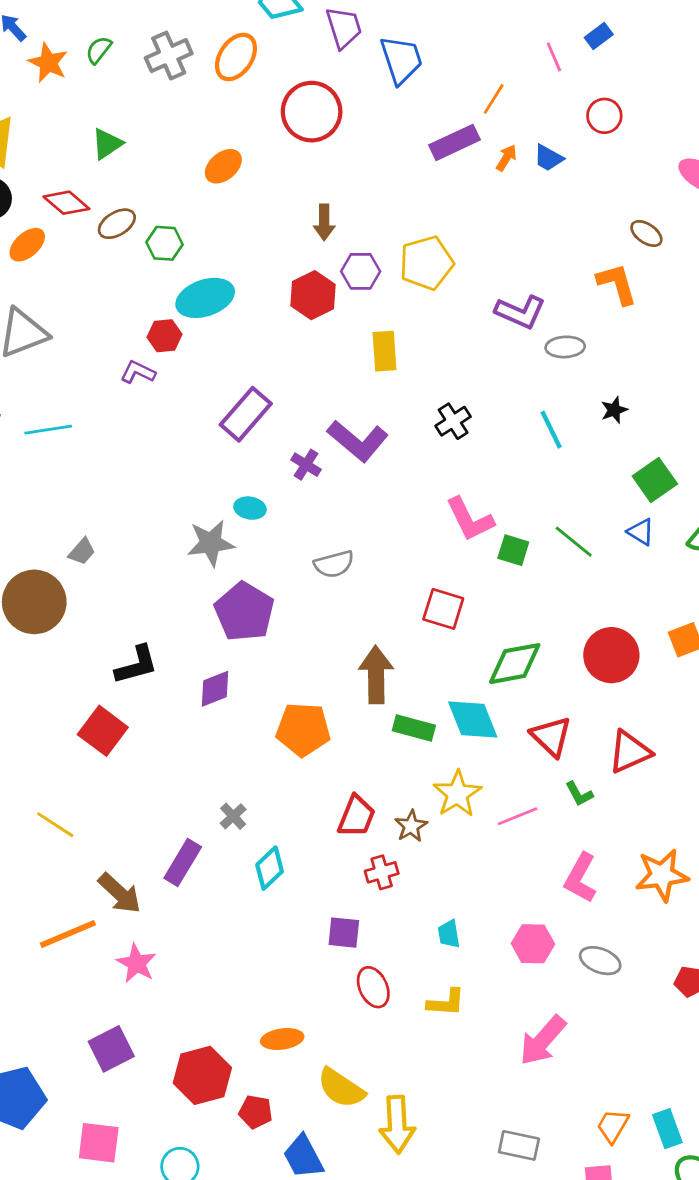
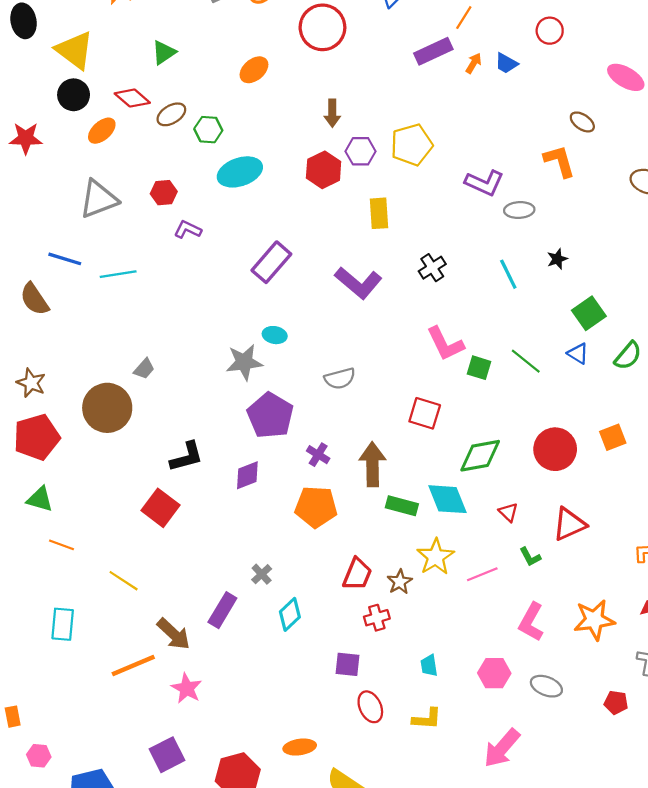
red hexagon: (164, 336) -> (164, 193), moved
purple cross: (306, 465) -> (318, 455), moved
red triangle: (551, 736) -> (508, 512), size x0.6

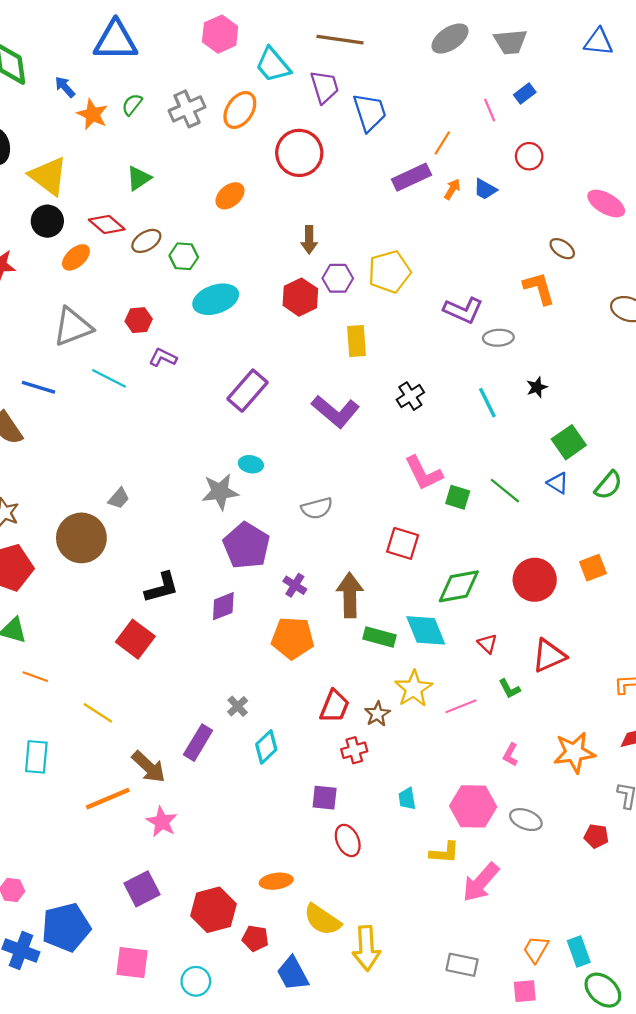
cyan line: (118, 274) -> (109, 378), moved, turned 36
pink L-shape: (531, 622) -> (510, 755), size x0.6
pink hexagon: (494, 673) -> (473, 806), size x1.4
yellow L-shape: (427, 719) -> (444, 853), moved

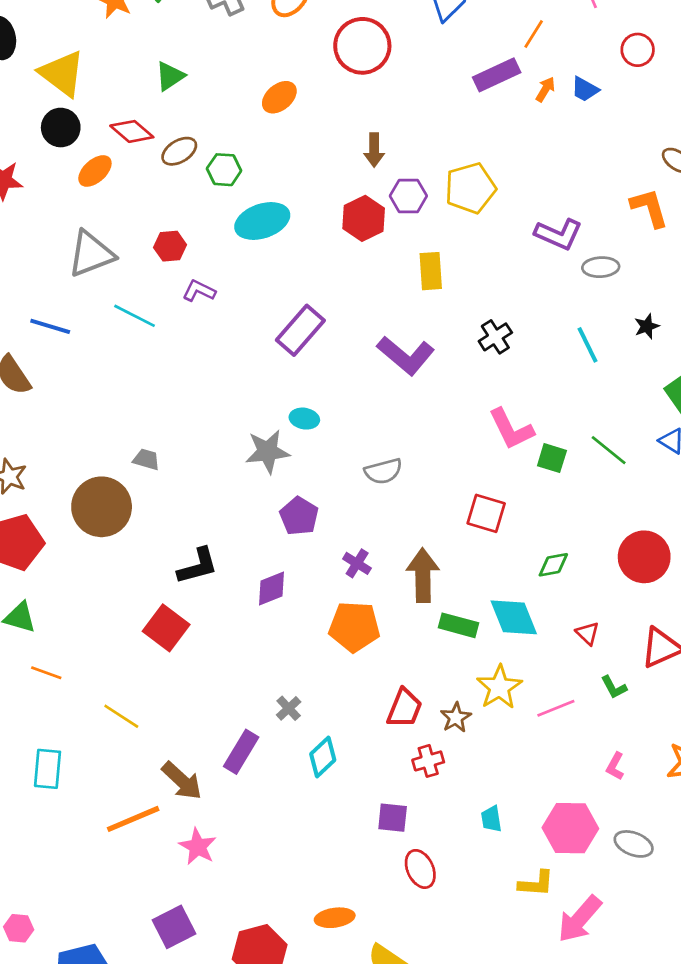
gray trapezoid: (119, 498) -> (146, 459), turned -115
purple pentagon: (246, 546) -> (299, 516), size x0.7
green diamond: (459, 586) -> (553, 565), size x0.6

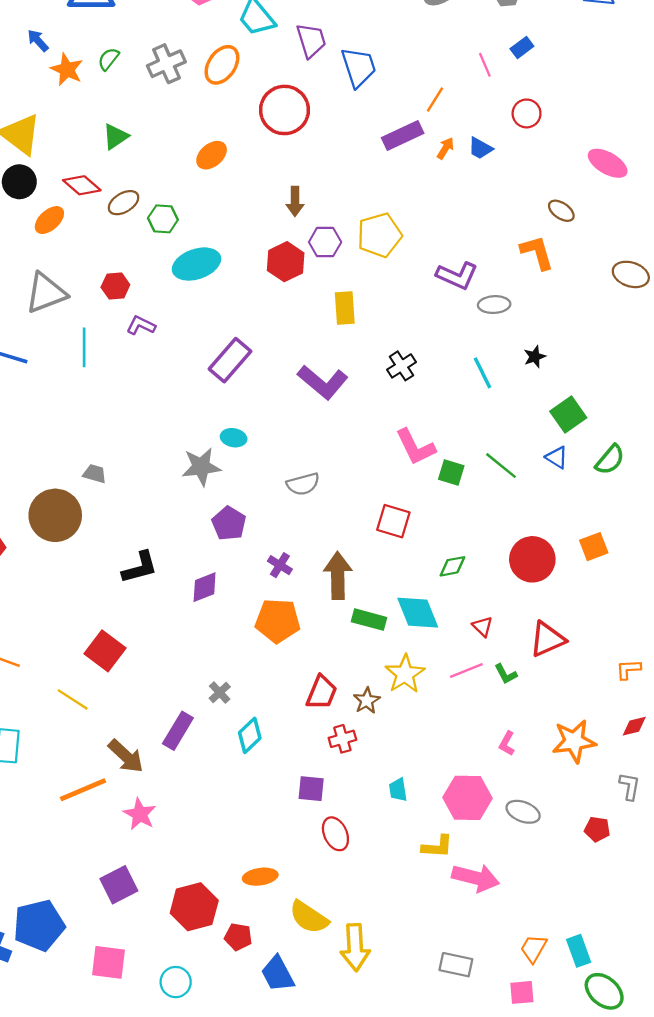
cyan line: (134, 316) -> (84, 347), turned 63
red square: (166, 628) -> (105, 651), moved
pink line: (556, 708) -> (466, 671), moved
pink arrow: (580, 919) -> (476, 878), turned -117

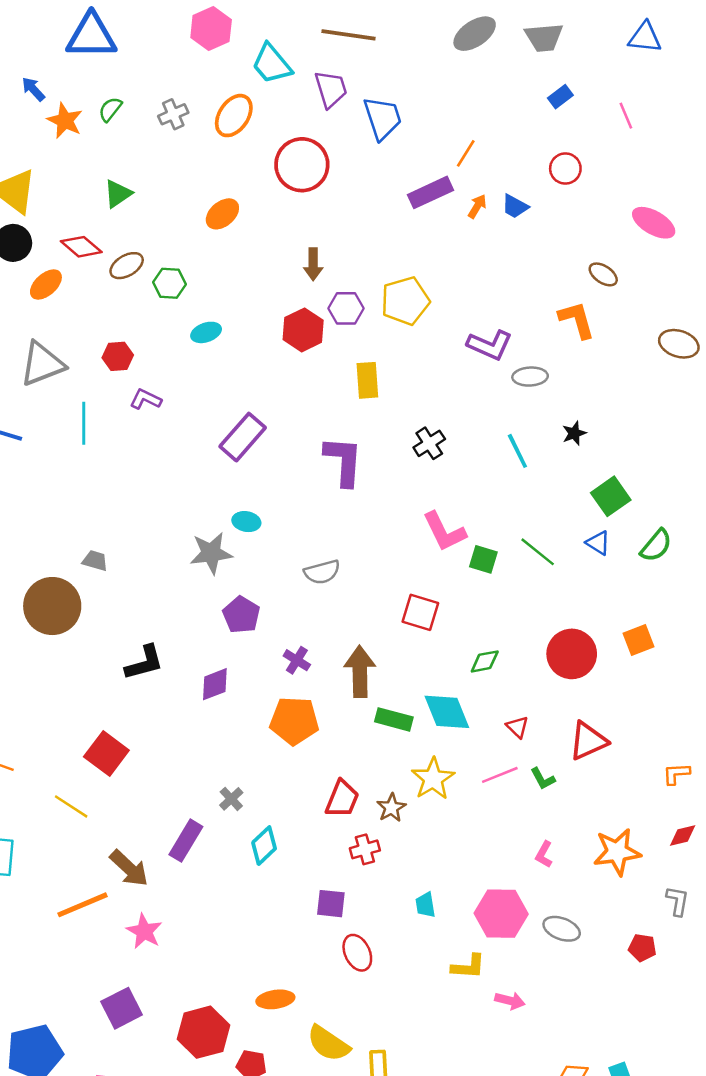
gray cross: (166, 64) -> (173, 114), size x0.7
pink line: (485, 65) -> (626, 116), moved
cyan ellipse: (196, 264) -> (206, 332), size x0.6
purple L-shape: (323, 382) -> (343, 461), turned -126
pink arrow: (476, 878) -> (510, 1001), size x0.6

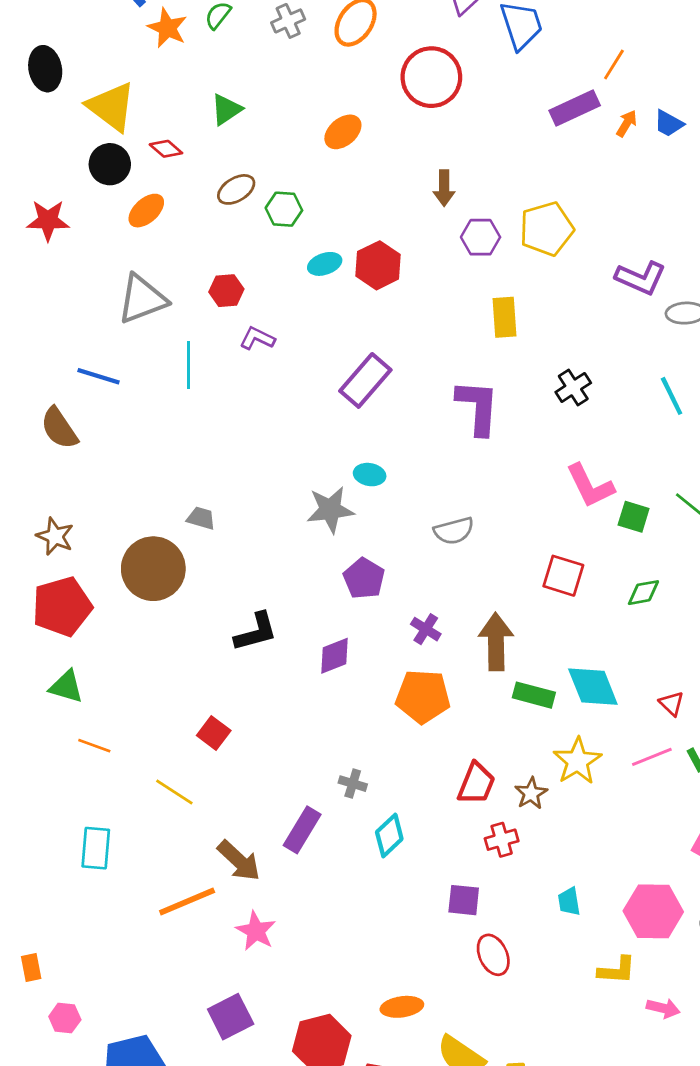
red diamond: (81, 247) -> (166, 149), moved, size x0.7
red hexagon: (303, 330) -> (378, 265), moved
green diamond: (485, 661) -> (643, 593), moved
red square: (106, 754) -> (214, 733), size x0.7
gray cross: (231, 799) -> (353, 784), turned -30

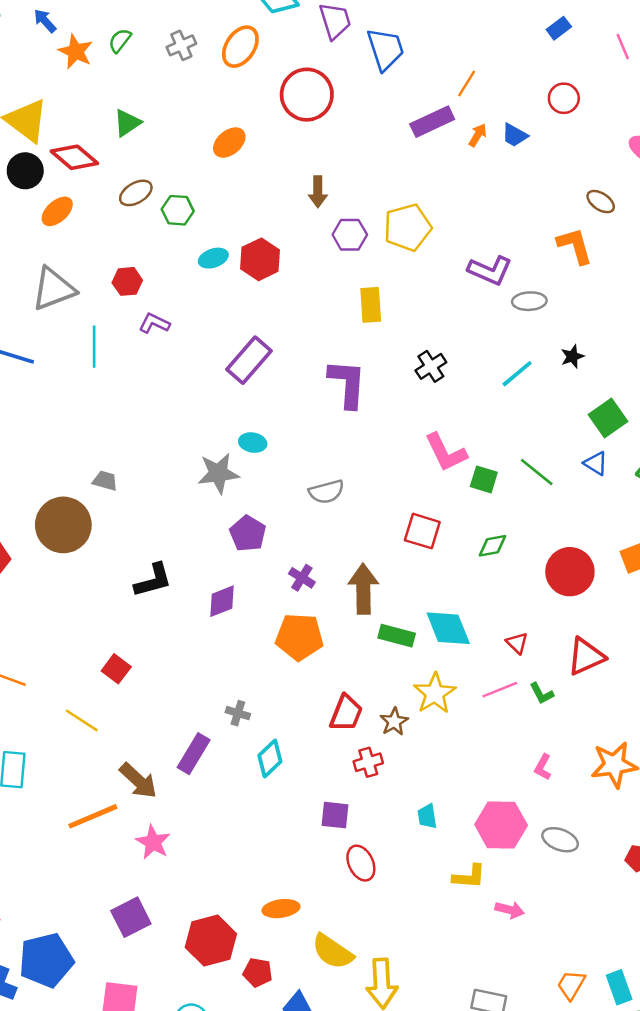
red diamond: (166, 149) -> (74, 157), size x1.6
cyan line: (672, 396) -> (517, 374), turned 76

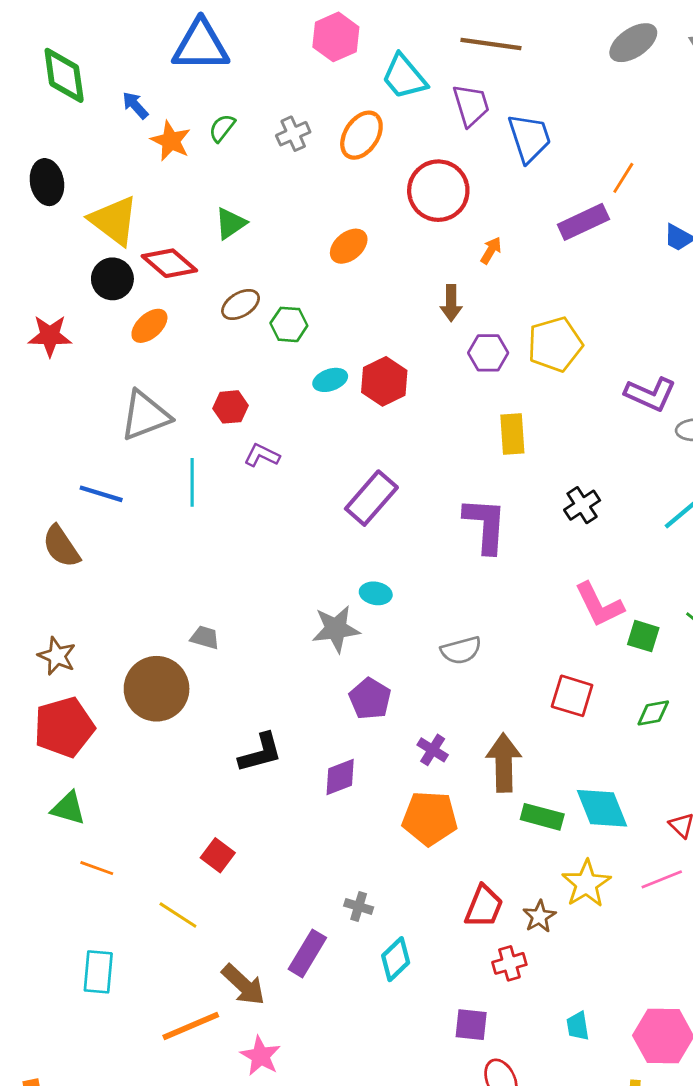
orange arrow: (478, 135) -> (491, 250), moved

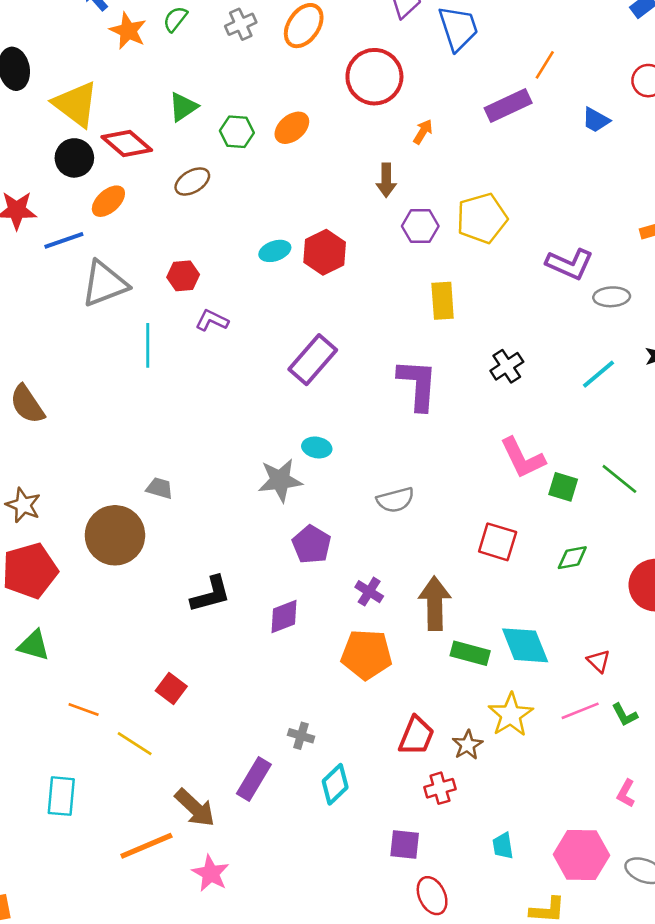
green hexagon: (289, 324) -> (237, 132), moved
blue line: (101, 494) -> (64, 240), moved, turned -36
orange line: (97, 868) -> (84, 710), moved

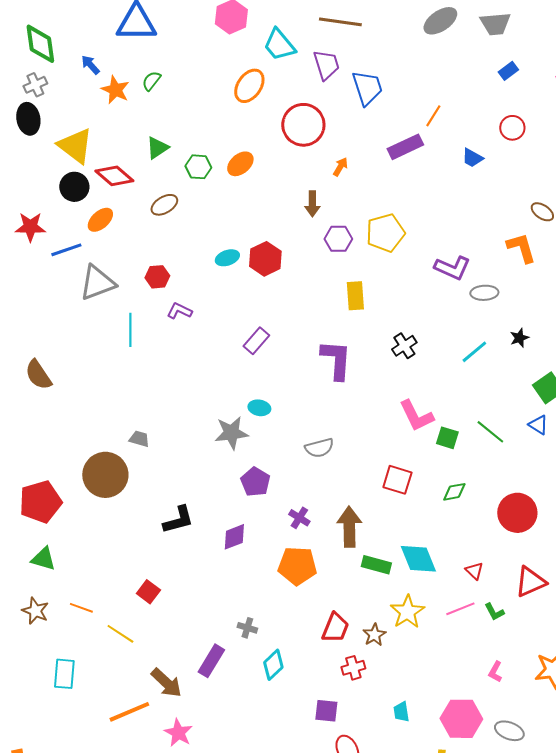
gray cross: (241, 24) -> (35, 85), moved
purple rectangle: (313, 360) -> (256, 341), size x0.7
brown star: (23, 505) -> (35, 611), moved

